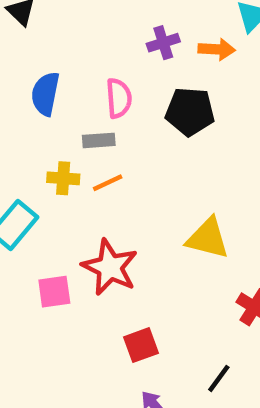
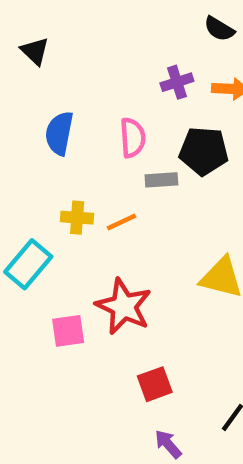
gray rectangle: (99, 140) -> (161, 180), moved

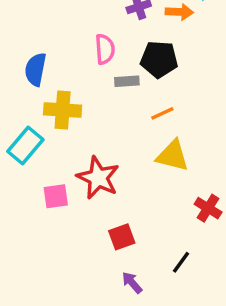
blue semicircle: (59, 133) -> (36, 69), moved
yellow cross: (77, 218) -> (63, 110), size x1.5
orange line: (121, 222) -> (162, 113), moved

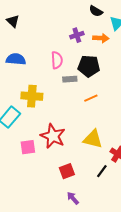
blue semicircle: (36, 69) -> (16, 59), moved, turned 84
yellow triangle: (173, 156) -> (93, 139), moved
black line: (181, 262) -> (102, 171), moved

